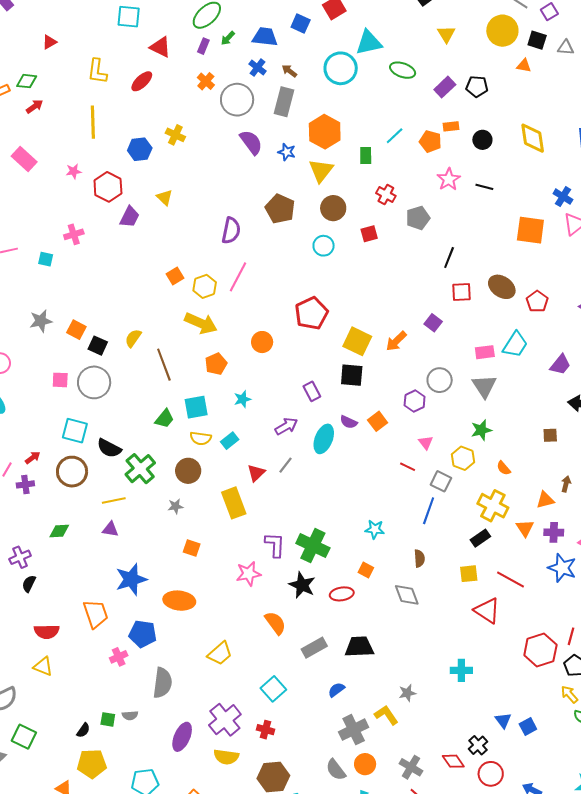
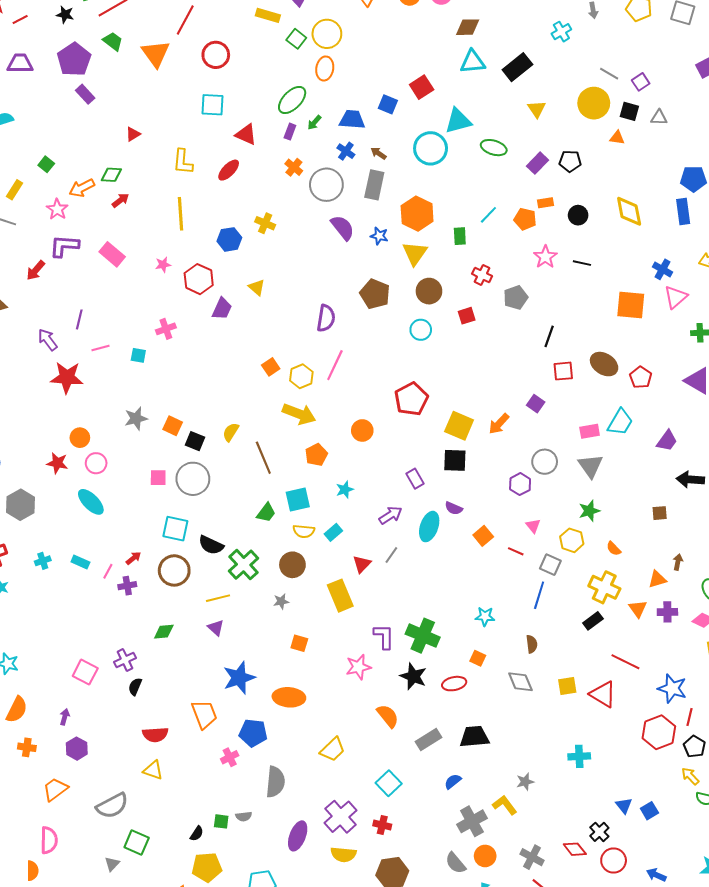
orange square: (378, 421) -> (483, 536), moved
purple triangle: (110, 529) -> (216, 628), turned 36
blue star: (562, 568) -> (672, 688), moved
yellow square: (469, 574) -> (567, 686), moved

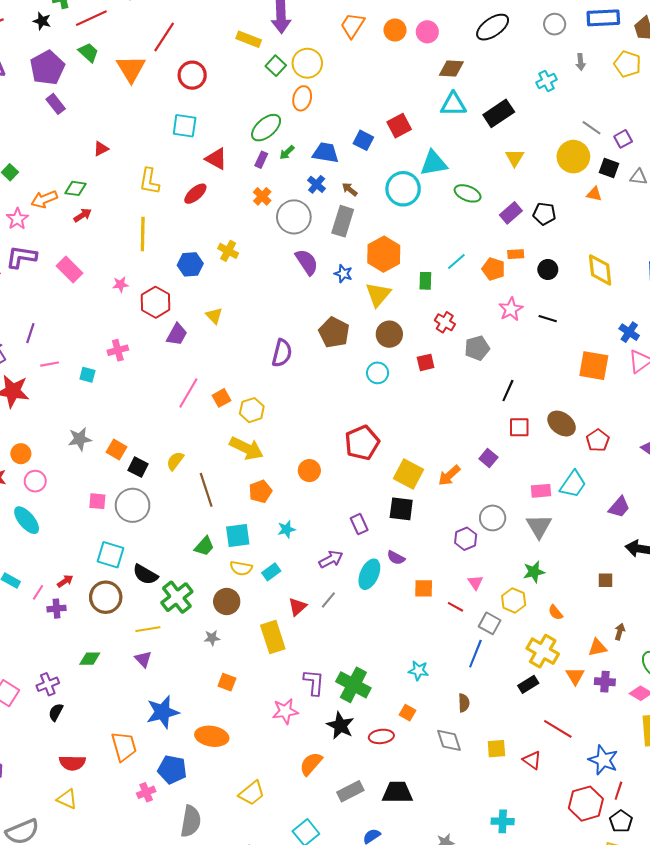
pink line: (335, 365) -> (188, 393), moved
orange square: (483, 536) -> (424, 588), turned 36
red triangle: (603, 694) -> (532, 760), size x0.7
orange semicircle: (388, 716) -> (311, 764), turned -105

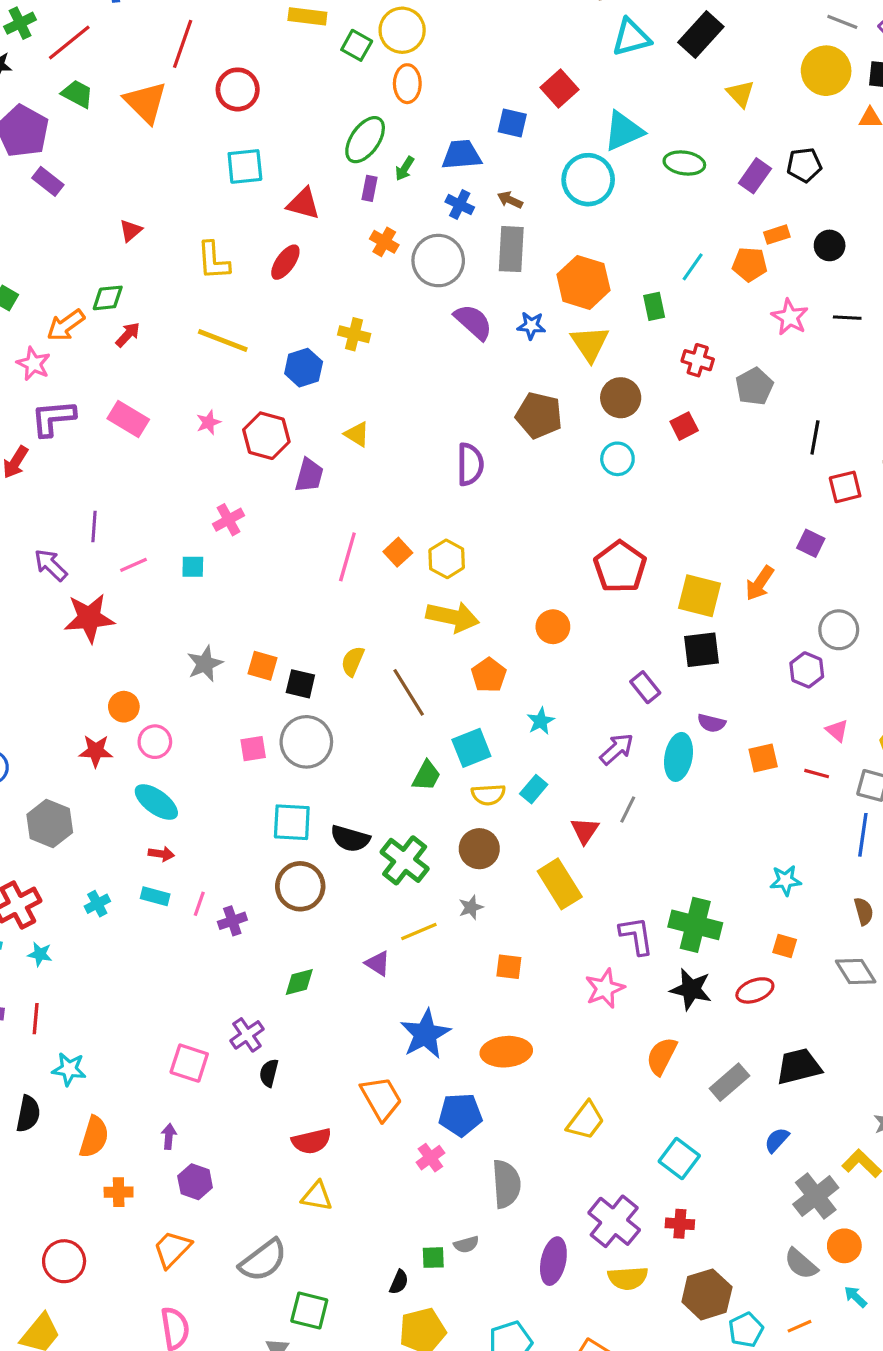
yellow line: (143, 234) -> (223, 340), turned -56
red arrow: (65, 581) -> (161, 854), moved, turned 56
yellow line: (148, 629) -> (419, 931), moved

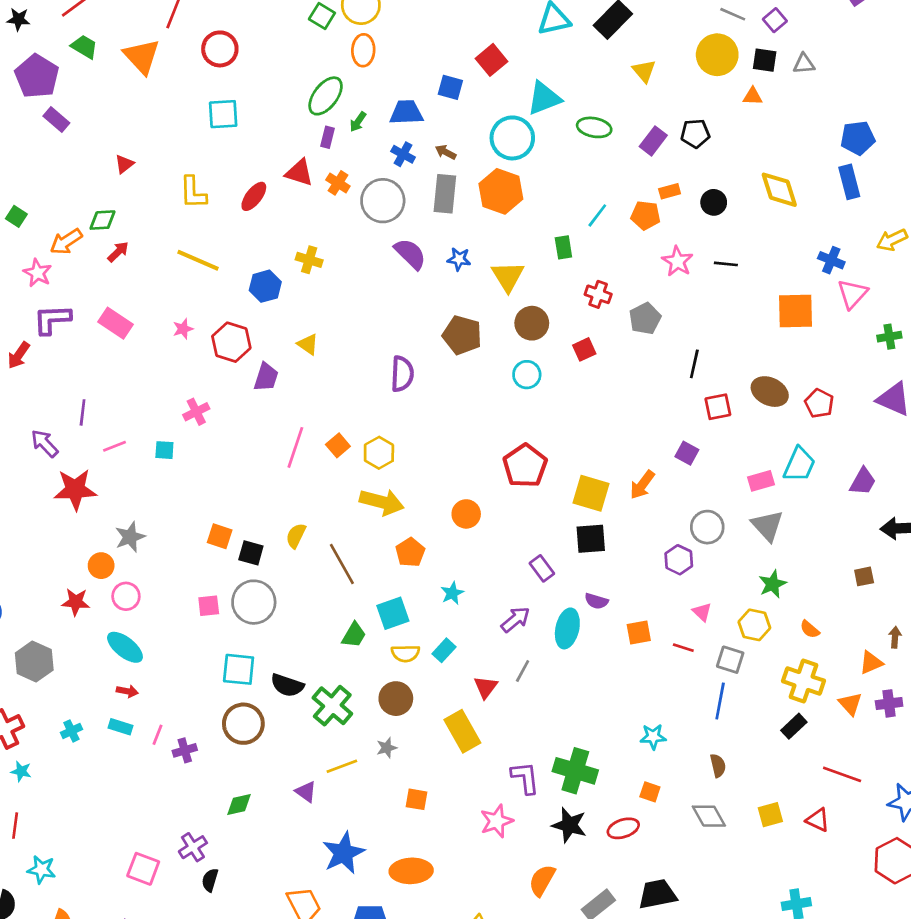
red triangle: (303, 204) -> (299, 173), moved
orange hexagon: (583, 282) -> (501, 191), moved
gray star: (205, 664) -> (130, 537), moved

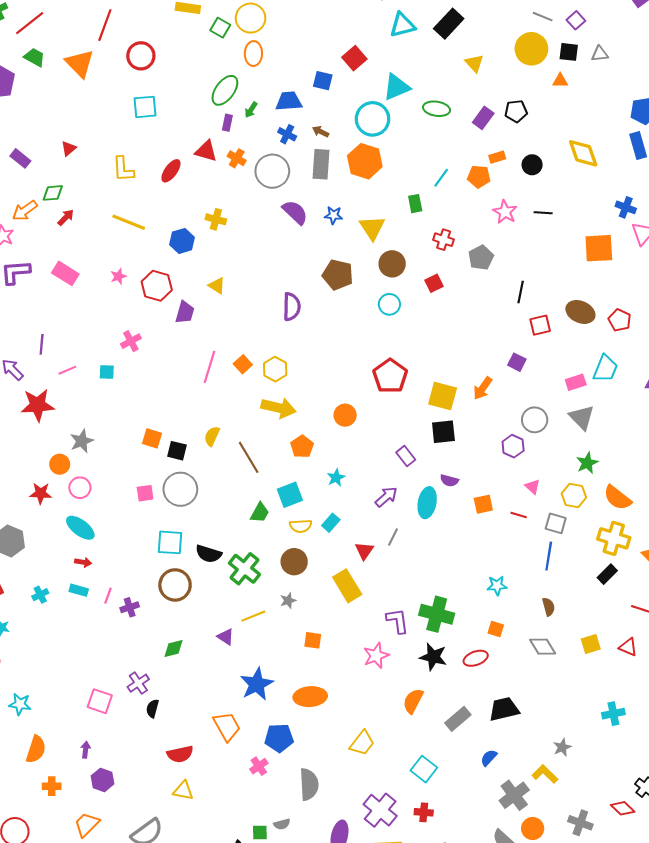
purple rectangle: (56, 119) -> (20, 158), moved
orange semicircle: (810, 629) -> (617, 498), size x1.8

